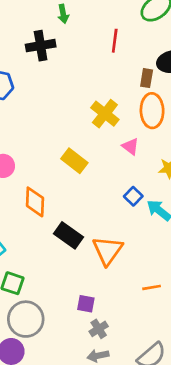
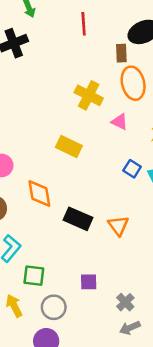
orange triangle: (108, 251) -> (118, 226), size x0.7
purple square: (86, 304) -> (89, 282), moved
gray circle: (26, 319) -> (54, 307), size x0.7

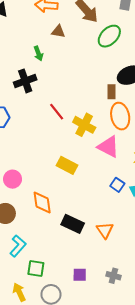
red line: (84, 24) -> (57, 112), moved, turned -36
pink triangle: (120, 122) -> (108, 147), size x1.6
gray cross: (125, 302) -> (113, 276), moved, turned -32

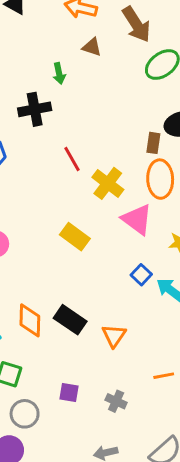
orange diamond: (42, 203) -> (30, 320), moved

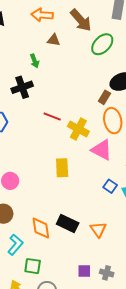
brown rectangle: (153, 143) -> (104, 97), turned 32
red line: (72, 159) -> (52, 116), turned -30
yellow rectangle: (75, 237) -> (62, 168), turned 60
purple square: (69, 393) -> (84, 271), moved

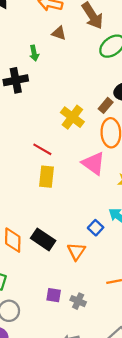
red line: (52, 116) -> (42, 149), moved
yellow cross: (78, 129) -> (72, 117), moved
blue square: (110, 186) -> (96, 228), moved

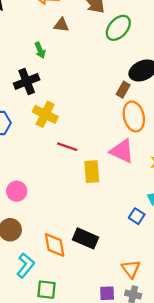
yellow cross: (72, 117) -> (45, 114), moved
yellow rectangle: (47, 177) -> (92, 172), moved
orange triangle: (76, 251) -> (131, 269), moved

